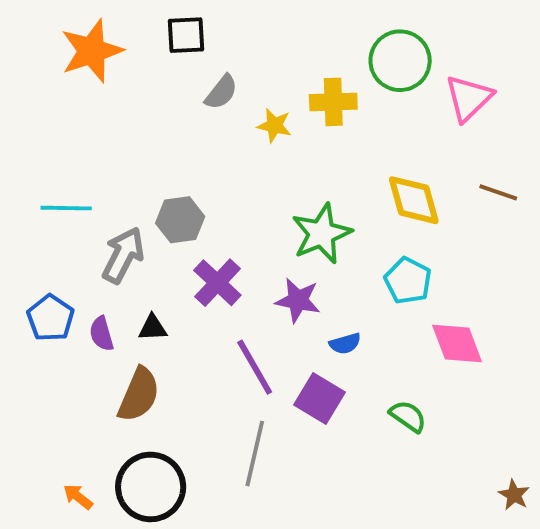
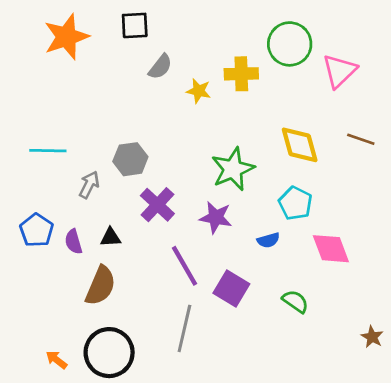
gray arrow: (123, 255) -> (89, 185), size x0.7
blue semicircle: (345, 344) -> (268, 240), moved
brown star: (514, 495) -> (372, 337), moved

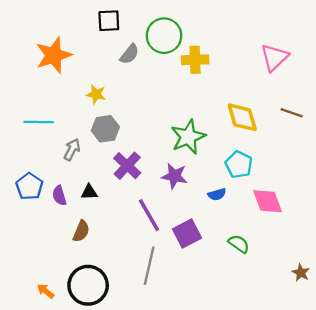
orange star: (66, 37) -> (54, 55), moved
green circle: (290, 44) -> (164, 36), moved
yellow star: (199, 91) -> (96, 94), moved
brown semicircle: (101, 286) -> (81, 231), size x0.7
purple square: (231, 289) -> (187, 234), turned 32

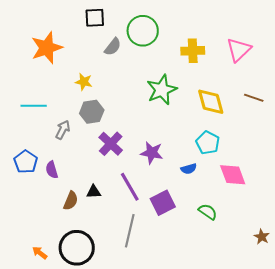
yellow cross: (195, 60) -> (193, 51), moved
green star: (188, 137) -> (162, 90), moved
black triangle: (89, 192) -> (94, 192), moved

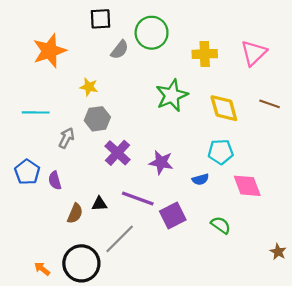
cyan pentagon: (208, 143) -> (221, 152), turned -30
purple line: (130, 187) -> (138, 199), turned -40
gray line: (130, 231) -> (120, 239), moved, turned 32

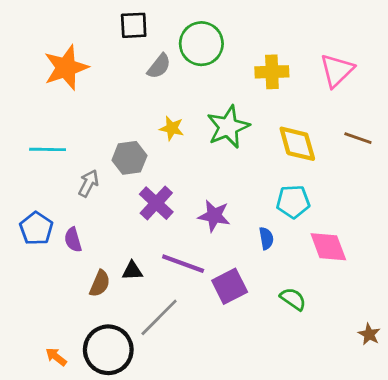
yellow star: (89, 87) -> (172, 128), moved
blue semicircle: (200, 179) -> (266, 238), turned -84

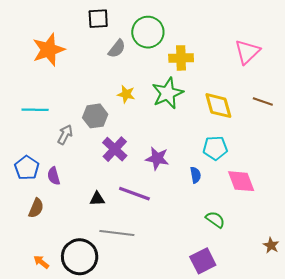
yellow cross: (272, 72) -> (181, 58), moved
brown semicircle: (100, 283) -> (36, 208), moved
purple square: (230, 286) -> (203, 261), moved
gray line: (159, 317) -> (117, 233), turned 52

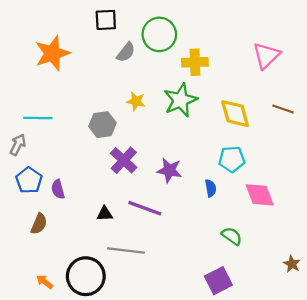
gray arrow: (65, 135) -> (18, 145), moved

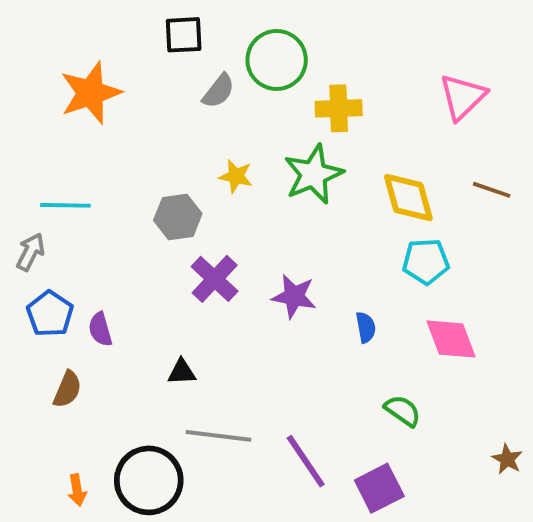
cyan pentagon: (232, 159) -> (426, 261), moved
purple line: (145, 208) -> (306, 461), moved, turned 36
orange arrow: (45, 282) -> (77, 490), turned -138

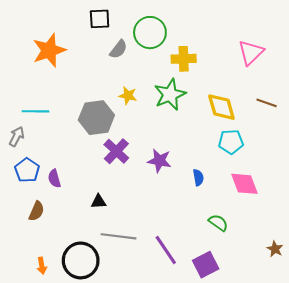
gray hexagon: (178, 217) -> (96, 118), size x1.4

